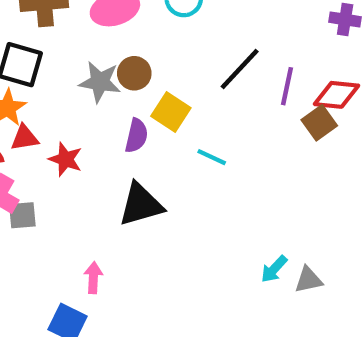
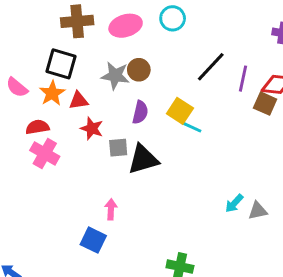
yellow square: (171, 112) -> (180, 111), moved
brown square: (319, 123) -> (265, 104), turned -30
red triangle: (25, 138) -> (79, 101), moved
gray square: (22, 215) -> (118, 148), moved

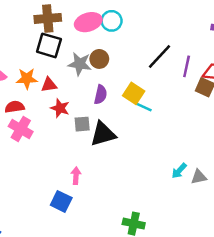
cyan circle: (173, 18) -> (112, 21), moved
black square: (61, 64) -> (49, 45), moved
orange star: (52, 93) -> (27, 79), turned 30

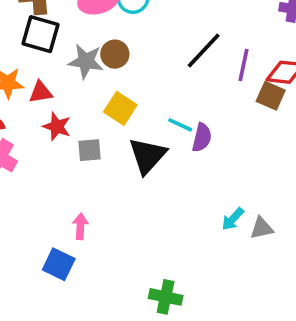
yellow square: (134, 93) -> (120, 108), moved
purple semicircle: (101, 95) -> (202, 137), moved
black triangle: (103, 134) -> (147, 156), moved, turned -32

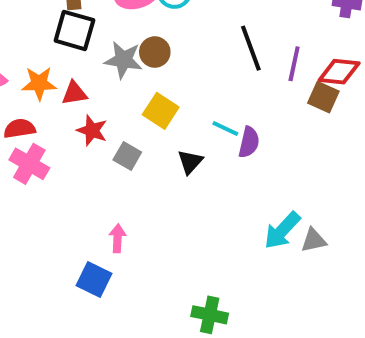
black line: (204, 50) -> (251, 48), turned -63
gray square: (89, 150) -> (127, 156), turned 35
black triangle: (147, 156) -> (190, 162), size x0.6
cyan arrow: (233, 219) -> (282, 230), size x1.5

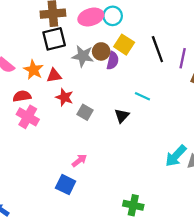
black square: (74, 30) -> (54, 39), turned -30
orange star: (39, 83) -> (33, 70), turned 30
yellow square: (161, 111) -> (124, 45), moved
purple semicircle: (249, 142) -> (113, 61), moved
pink arrow: (118, 238) -> (79, 160), turned 49

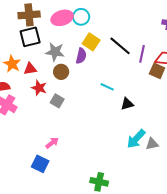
black line: (157, 49) -> (120, 46), turned -30
brown circle: (101, 51) -> (61, 72), moved
black triangle: (122, 116) -> (127, 104), moved, turned 32

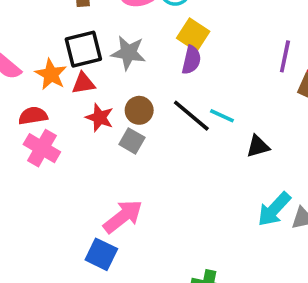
black square: (30, 37) -> (83, 49), moved
black line: (120, 46) -> (191, 116), moved
purple semicircle: (81, 56) -> (191, 60), moved
brown circle: (61, 72) -> (139, 110), moved
pink arrow: (52, 143) -> (123, 216), size x1.6

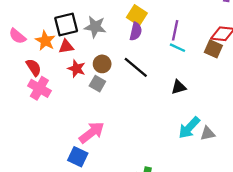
purple line: (285, 56) -> (175, 30), moved
red semicircle: (33, 116) -> (34, 67), turned 66
cyan line: (222, 116) -> (177, 48), moved

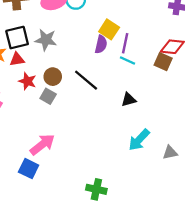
yellow square: (137, 15) -> (109, 29), moved
purple semicircle: (136, 31) -> (101, 44), moved
gray triangle: (208, 134) -> (170, 153), moved

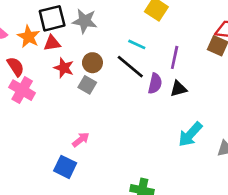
purple line: (125, 43) -> (175, 57), moved
purple semicircle: (101, 44) -> (155, 84), moved
cyan line: (127, 60) -> (137, 44), moved
pink arrow: (42, 144) -> (81, 140), size x0.6

